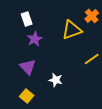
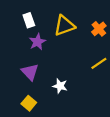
orange cross: (92, 16) -> (99, 29), moved
yellow triangle: (72, 30) -> (64, 26), moved

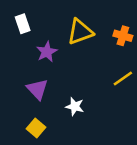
white rectangle: (29, 20) -> (23, 24), moved
orange cross: (99, 29) -> (123, 36), turned -32

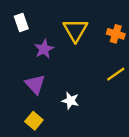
yellow triangle: (80, 32) -> (75, 30), turned -40

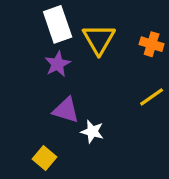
white rectangle: (21, 23) -> (58, 24), moved, size x1.5
purple triangle: (35, 84) -> (66, 110), moved, turned -30

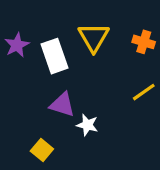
white rectangle: (58, 24) -> (54, 56), moved
purple star: (58, 64) -> (17, 45), moved

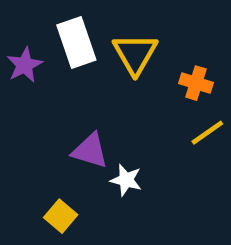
orange cross: (144, 42) -> (196, 83), moved
white rectangle: (54, 56) -> (76, 42), moved

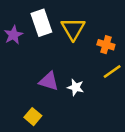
white star: (126, 180) -> (76, 87), moved

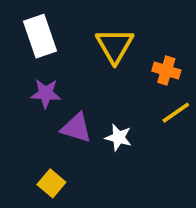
white rectangle: (41, 23) -> (40, 36), moved
purple star: (13, 35) -> (46, 93), moved, turned 30

